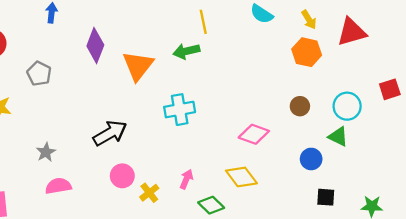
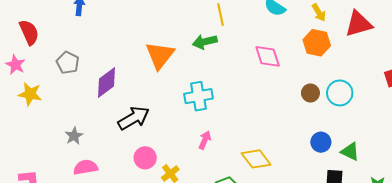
purple diamond: (95, 45) -> (106, 83), moved, turned 32
cyan circle: (347, 106) -> (340, 93), moved
pink diamond: (254, 134) -> (268, 56), moved, turned 52
green triangle: (338, 137) -> (350, 152), moved
pink arrow: (186, 179) -> (205, 140), moved

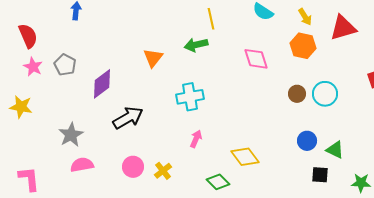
orange triangle: (160, 55) -> (153, 58), size x0.7
pink star: (15, 65) -> (33, 67), moved
yellow star: (30, 94) -> (21, 107), moved
gray star: (74, 136) -> (71, 135), size x1.4
pink circle: (145, 158) -> (133, 167), moved

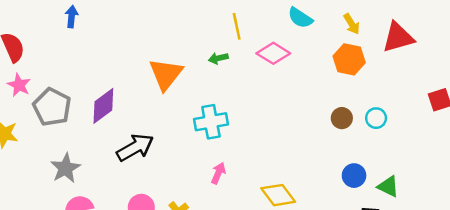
green arrow: (196, 45) -> (218, 58), size x0.7
orange triangle: (153, 58) -> (166, 74), size x1.4
pink diamond: (256, 59) -> (273, 53), moved, turned -40
gray pentagon: (65, 65) -> (52, 107), moved, size x1.4
cyan circle: (325, 94) -> (376, 118), size x0.7

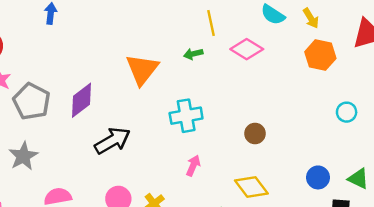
yellow arrow: (352, 24) -> (311, 18), moved
brown circle: (342, 118) -> (255, 133), moved
gray star: (65, 168) -> (23, 156), moved
blue circle: (354, 176) -> (318, 177), moved

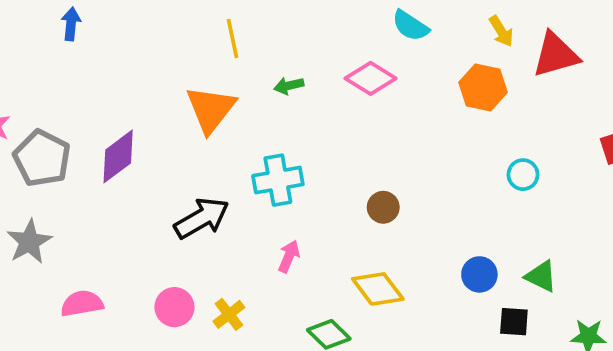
yellow arrow: (311, 18) -> (501, 31), moved
yellow line: (211, 23) -> (233, 38), moved
black arrow: (112, 141) -> (202, 218), moved

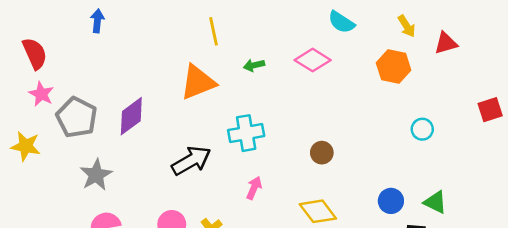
red triangle: (556, 55) -> (446, 43), size x0.7
orange triangle: (211, 109) -> (198, 82), turned 30
gray star: (29, 242) -> (96, 175), moved

